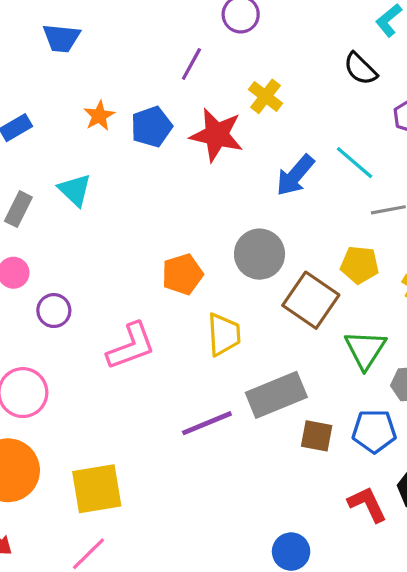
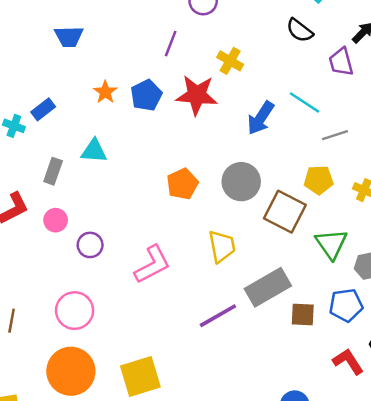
cyan triangle: (75, 190) -> (94, 151), turned -32
orange pentagon: (182, 274) -> (182, 184), moved

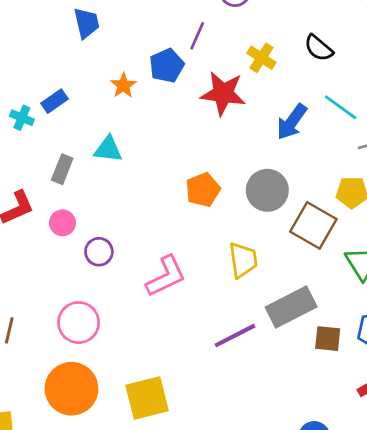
black semicircle: (300, 30) -> (319, 48), moved
blue trapezoid: (69, 37) -> (87, 23), turned -104
blue pentagon: (146, 95) -> (167, 66), moved

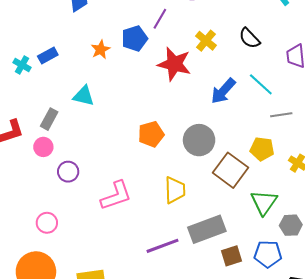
gray rectangle: (62, 169) -> (49, 119), moved
pink circle: (79, 323) -> (47, 223), size x0.7
brown square: (328, 339) -> (231, 256), turned -30

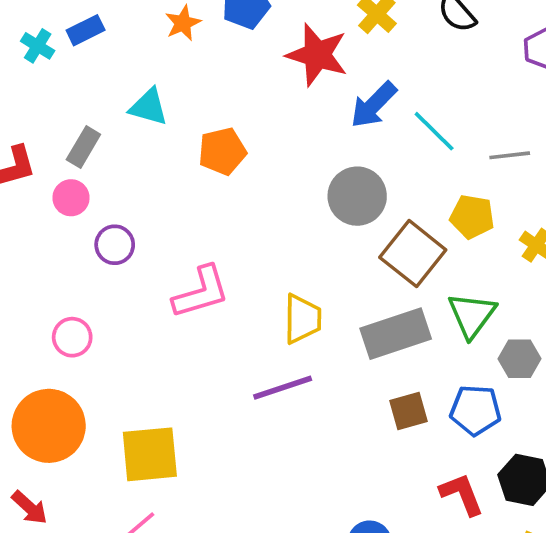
cyan line: (261, 84) -> (434, 131), moved
blue arrow: (223, 91) -> (374, 105), moved
orange pentagon: (151, 134) -> (222, 151), moved
yellow trapezoid: (175, 190) -> (302, 319), moved
gray rectangle: (207, 229) -> (396, 334), moved

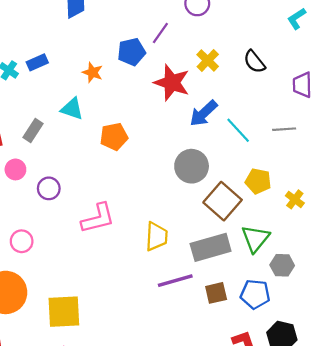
orange star: (183, 23) -> (93, 72), moved, turned -30
gray line: (510, 155) -> (284, 129), moved
pink circle: (71, 198) -> (15, 169), moved
purple line: (283, 388) -> (175, 281), moved

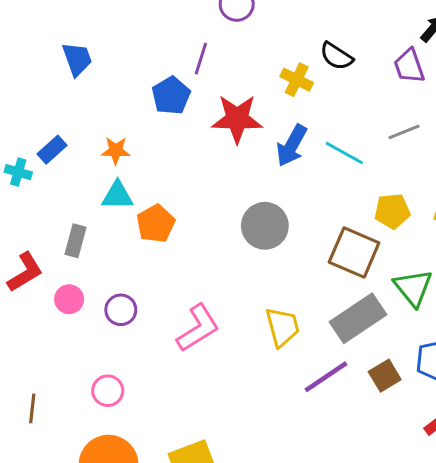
yellow cross: (208, 60) -> (297, 80), moved
orange star: (93, 72) -> (116, 151), moved
orange pentagon: (114, 137) -> (156, 224), moved
gray circle: (192, 166) -> (265, 226), moved

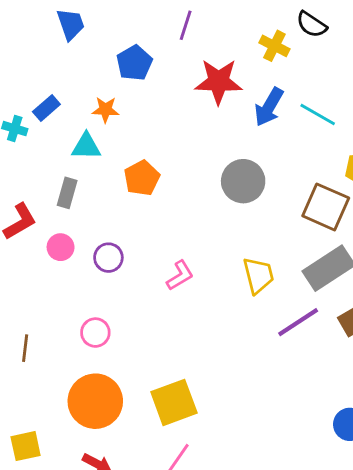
blue pentagon: (171, 96) -> (134, 63), moved
cyan triangle: (117, 196) -> (86, 146), moved
pink L-shape: (198, 328) -> (180, 275), size x0.7

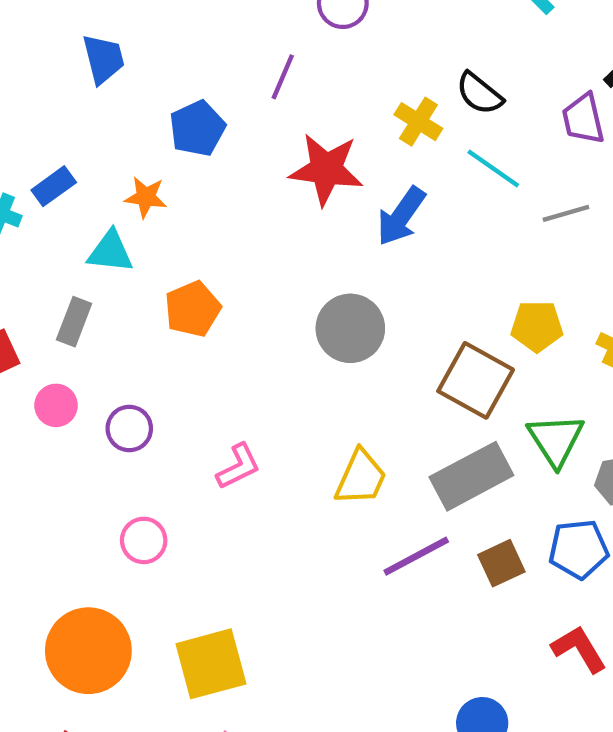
cyan line: (318, 114) -> (493, 168), moved
yellow trapezoid: (258, 275) -> (361, 477), turned 33
pink circle: (95, 333) -> (144, 540), moved

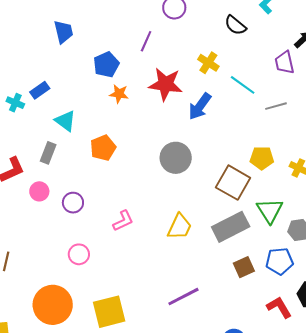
black semicircle: (479, 93) -> (235, 25), moved
orange star: (146, 197) -> (119, 94), moved
cyan triangle: (110, 252) -> (65, 121), turned 30
purple line: (416, 556) -> (183, 297), moved

